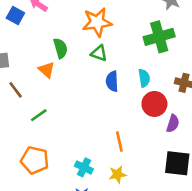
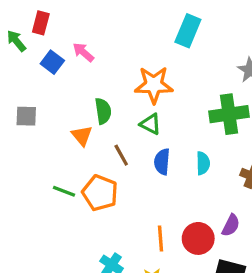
brown line: (16, 90) -> (121, 155), moved
red circle: (154, 104) -> (198, 238), moved
green line: (39, 115) -> (64, 191), turned 48
orange pentagon: (35, 160) -> (100, 193), moved

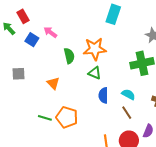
red rectangle: (41, 23) -> (23, 16), turned -40
green semicircle: (103, 111) -> (69, 56), moved
brown line: (121, 155) -> (127, 113), moved
cyan semicircle: (203, 163) -> (128, 94), turned -56

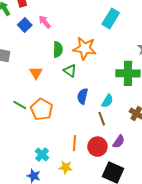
green triangle: (95, 73) -> (70, 71), moved
cyan semicircle: (128, 94) -> (107, 101), turned 80

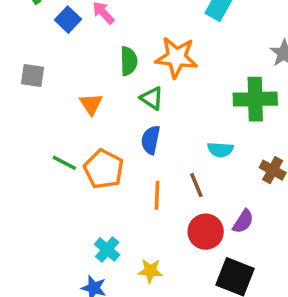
blue semicircle: (83, 96) -> (151, 140), moved
cyan semicircle: (107, 101) -> (220, 150), turned 64
brown line: (102, 119) -> (196, 185), moved
orange line: (74, 143) -> (157, 195), moved

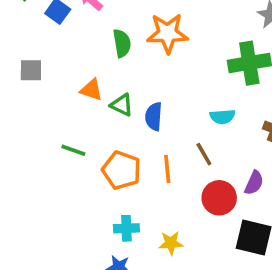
green triangle: (152, 98) -> (122, 105), moved
orange triangle: (91, 104) -> (91, 90), turned -30
orange pentagon: (104, 169) -> (122, 170), moved
cyan cross: (107, 249) -> (126, 228), turned -35

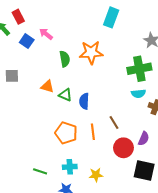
cyan semicircle: (222, 117) -> (138, 93), moved
green line: (73, 150) -> (40, 171), moved

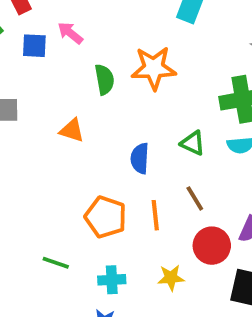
blue square: (27, 41) -> (34, 46), turned -32
green triangle: (65, 95) -> (193, 143), moved
green line: (40, 171) -> (56, 263), moved
yellow star: (96, 175) -> (171, 278), moved

